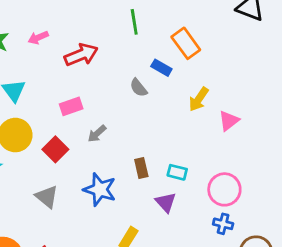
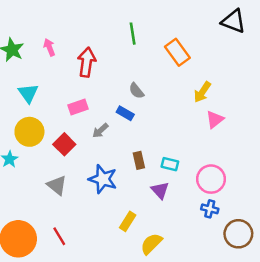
pink arrow: (38, 38) -> (49, 47), turned 91
red arrow: (81, 55) -> (87, 62), turned -60
blue rectangle: (161, 68) -> (125, 113), moved
yellow arrow: (199, 99) -> (202, 92), moved

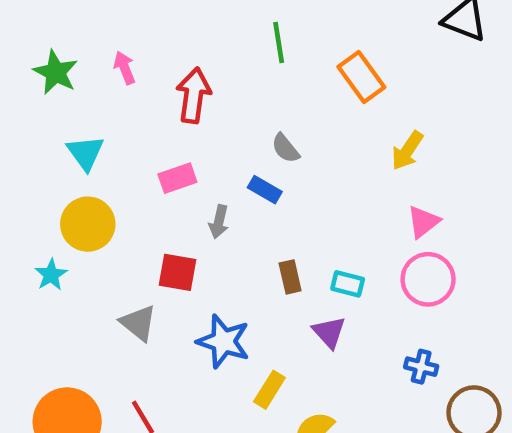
pink triangle: (215, 119) -> (423, 222), moved
gray arrow: (100, 131) -> (219, 222), turned -35
red square: (64, 144) -> (177, 272), moved, turned -35
blue star: (103, 179) -> (223, 341), moved
pink circle: (211, 179) -> (428, 279), moved

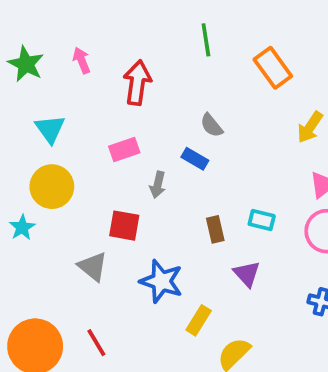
cyan rectangle: (348, 284) -> (262, 220), moved

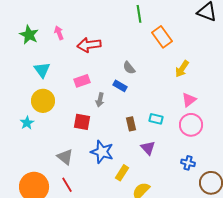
green line: (206, 40) -> (139, 14), moved
red arrow: (137, 83) -> (89, 45), turned -105
gray triangle: (93, 266) -> (65, 157), moved

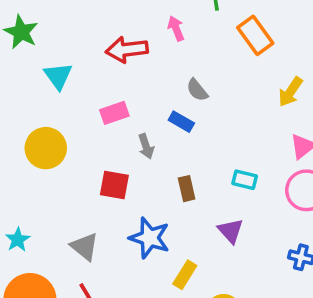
pink arrow: (59, 33) -> (176, 28), moved
cyan triangle: (42, 70) -> (58, 76), moved
gray arrow: (100, 100) -> (146, 146), turned -32
cyan star: (27, 123) -> (18, 240), moved
brown rectangle: (131, 124) -> (187, 189), moved

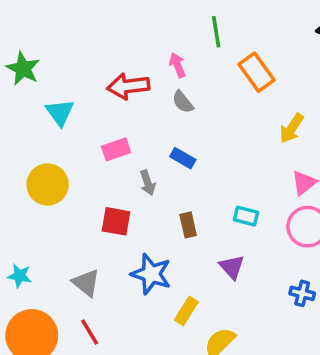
gray semicircle: (197, 90) -> (183, 102), moved
cyan star: (18, 240) -> (19, 276), turned -30

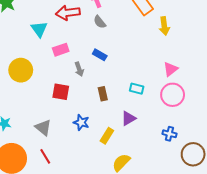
cyan triangle: (60, 112) -> (39, 29), moved
yellow arrow: (292, 128) -> (164, 26), moved, turned -42
purple triangle: (232, 267) -> (128, 118), turned 42
blue star: (151, 274) -> (81, 122), size x0.7
yellow rectangle: (186, 311) -> (107, 136), moved

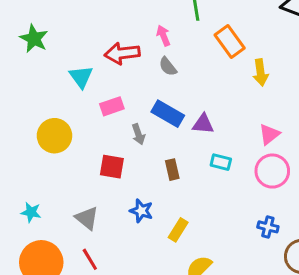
blue rectangle: (100, 55) -> (168, 114), size x1.5
purple triangle: (128, 118) -> (203, 124), moved, turned 35

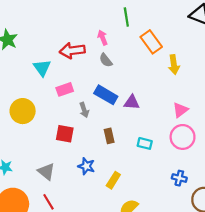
cyan rectangle: (221, 162) -> (145, 143), moved

